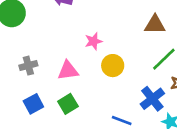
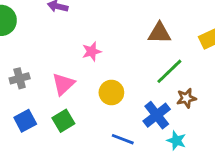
yellow circle: (113, 66) -> (111, 92), moved
pink triangle: (68, 71) -> (63, 84), turned -35

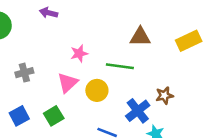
green line: (169, 71) -> (120, 66), moved, turned 52
gray cross: (20, 78) -> (24, 73), moved
pink triangle: (63, 84) -> (68, 83), moved

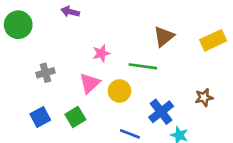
brown triangle: (140, 37) -> (164, 36), turned -40
brown star: (164, 95) -> (204, 97), moved

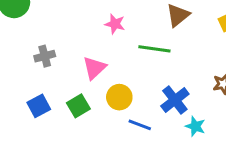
pink star: (101, 53) -> (115, 24), moved, turned 30
yellow circle: (120, 91) -> (119, 97), moved

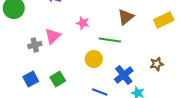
pink triangle: (94, 68) -> (53, 36), moved
yellow circle: (119, 97) -> (94, 59), moved

